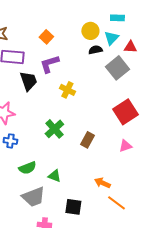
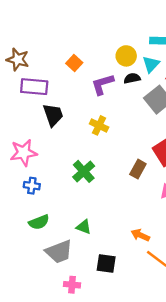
purple L-shape: (49, 64) -> (103, 84), moved
brown rectangle: (87, 140) -> (138, 169), moved
green semicircle: (27, 168) -> (39, 222), moved

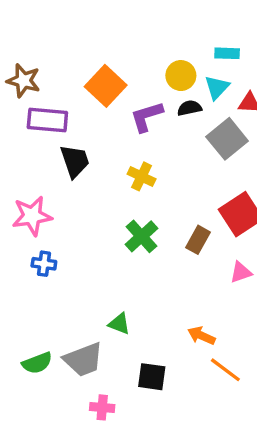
orange square: (74, 63) -> (106, 86), size x1.6
green cross: (84, 171) -> (142, 236), moved
green semicircle: (39, 222) -> (37, 363), moved

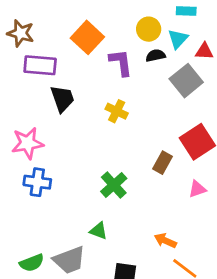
purple L-shape: (147, 117) -> (121, 62), turned 100
green cross: (142, 236) -> (114, 185), moved
blue cross: (44, 264) -> (37, 182), size x1.4

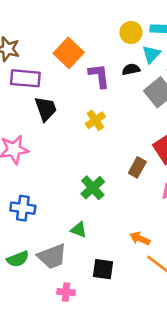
yellow circle: (149, 29) -> (131, 32), moved
yellow cross: (117, 111) -> (95, 120), turned 30
blue cross: (37, 182) -> (23, 208), moved

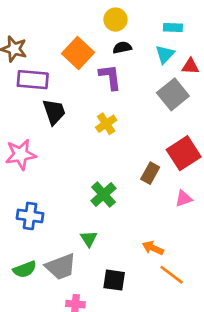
yellow circle: (131, 32) -> (115, 20), moved
black semicircle: (131, 69) -> (122, 48), moved
green triangle: (79, 230) -> (89, 239), turned 36

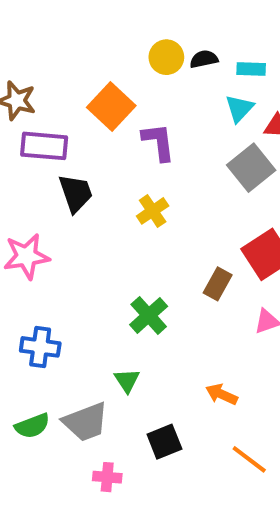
black semicircle: (122, 48) -> (204, 59), moved
orange line: (172, 275) -> (249, 459), moved
black square: (114, 280) -> (164, 442), turned -30

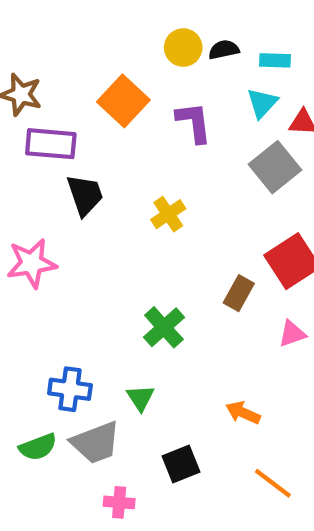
purple L-shape: (158, 142) -> (194, 122), moved
blue cross: (40, 347) -> (70, 389), moved

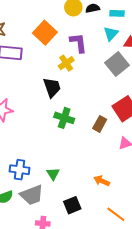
black trapezoid: (85, 195) -> (52, 87), moved
yellow cross: (168, 214) -> (66, 63), moved
green cross: (164, 327) -> (64, 118), moved, turned -30

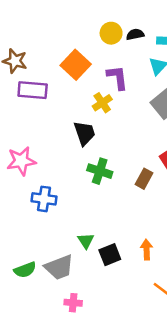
blue cross: (19, 170) -> (44, 199), moved
orange arrow: (102, 181) -> (147, 250), turned 63
black square: (72, 205) -> (110, 255), moved

